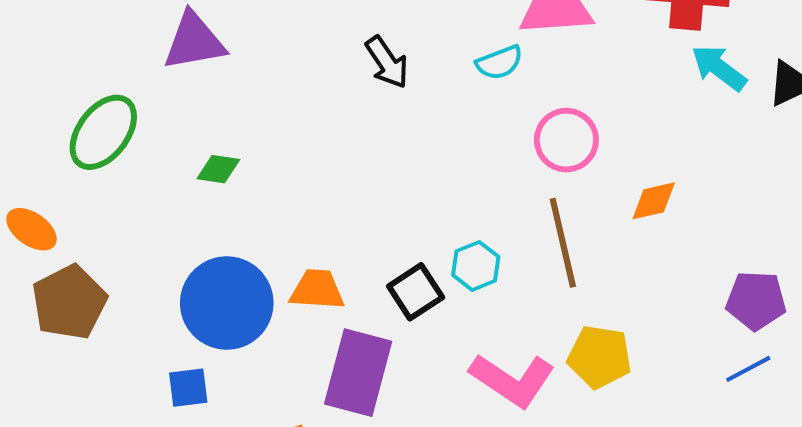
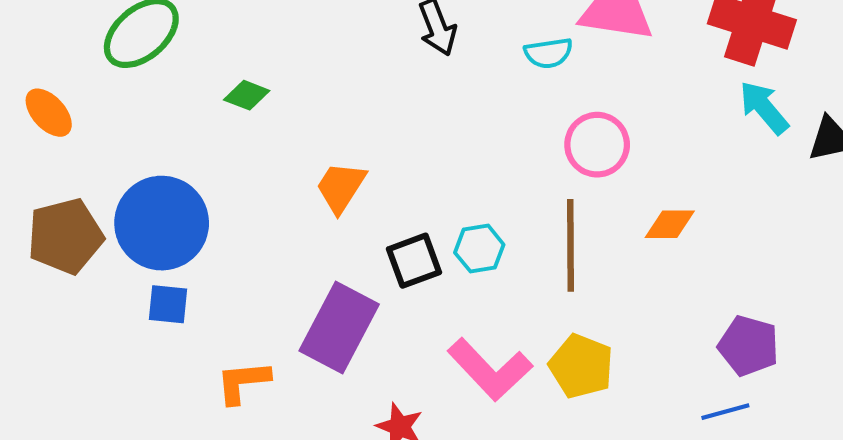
orange trapezoid: (317, 290) -> (341, 187), moved, turned -74
brown pentagon: (69, 302) -> (65, 236), moved
blue circle: (227, 303) -> (162, 223), moved

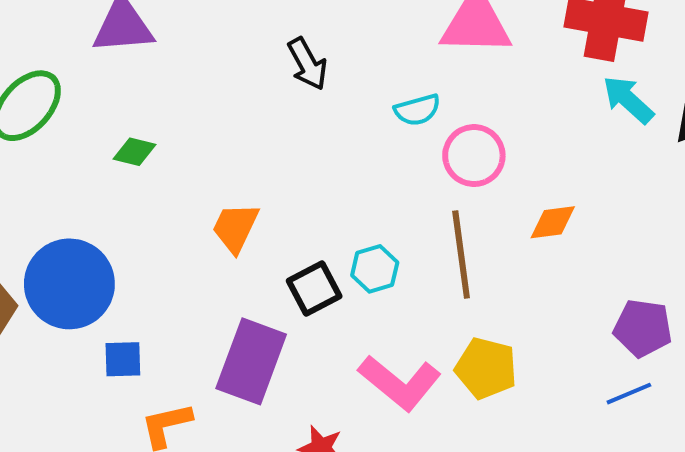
cyan semicircle: (548, 53) -> (417, 110), moved
blue square: (168, 304) -> (123, 359), moved

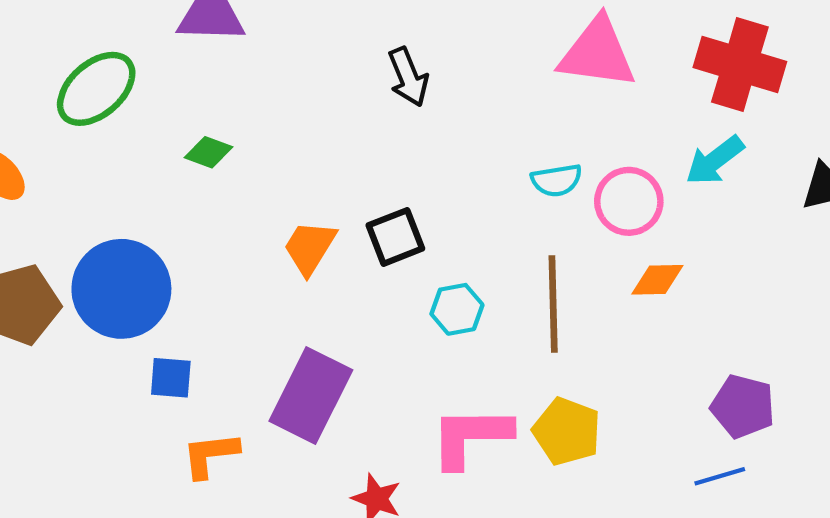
cyan arrow: (628, 100) -> (715, 160), moved, turned -86
cyan semicircle: (417, 110) -> (557, 180), moved
pink circle: (474, 156) -> (629, 201), moved
black square: (314, 288) -> (395, 237), moved
pink L-shape: (400, 383) -> (471, 437), turned 134

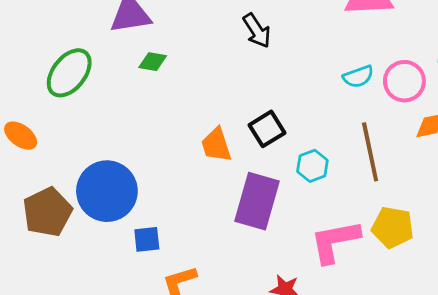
green diamond: (209, 152) -> (153, 62), moved
orange trapezoid: (310, 247) -> (216, 145), turned -39
purple rectangle: (311, 395) -> (257, 201), moved

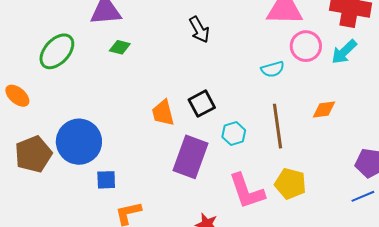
pink circle: (404, 81) -> (306, 46), moved
pink L-shape: (335, 241) -> (247, 191), turned -102

